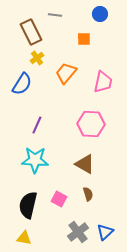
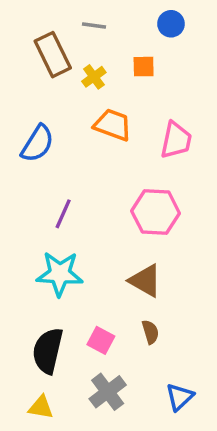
yellow cross: (37, 58) -> (94, 77), moved
orange trapezoid: (66, 73) -> (113, 125), turned 70
gray cross: (78, 232) -> (108, 392), moved

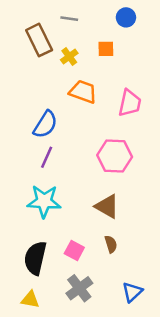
blue semicircle: (37, 144) -> (45, 124), moved

